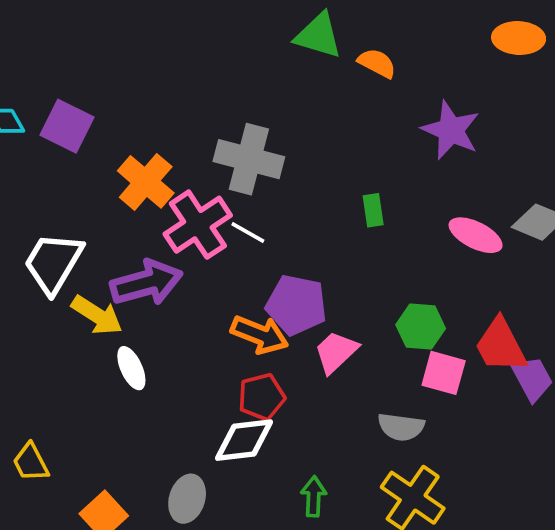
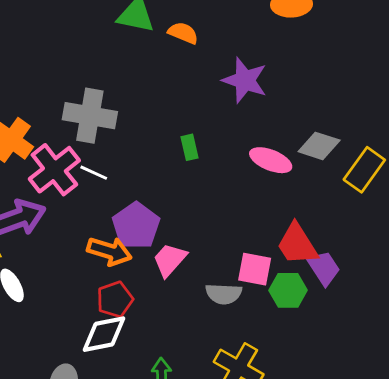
purple pentagon: (296, 305) -> (136, 226), turned 30
green hexagon: (421, 327) -> (288, 290), moved
gray semicircle: (401, 427) -> (224, 294), moved

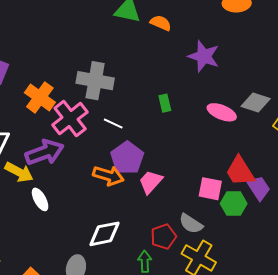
white line: (94, 173) -> (113, 124), moved
gray semicircle: (224, 294) -> (191, 224), moved, turned 30
red pentagon: (115, 299) -> (163, 237), moved

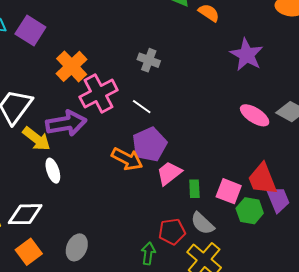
gray cross: (95, 81) -> (149, 60), moved, size x0.6
green rectangle: (165, 103) -> (194, 189), moved
white diamond: (104, 234) -> (25, 214), moved

